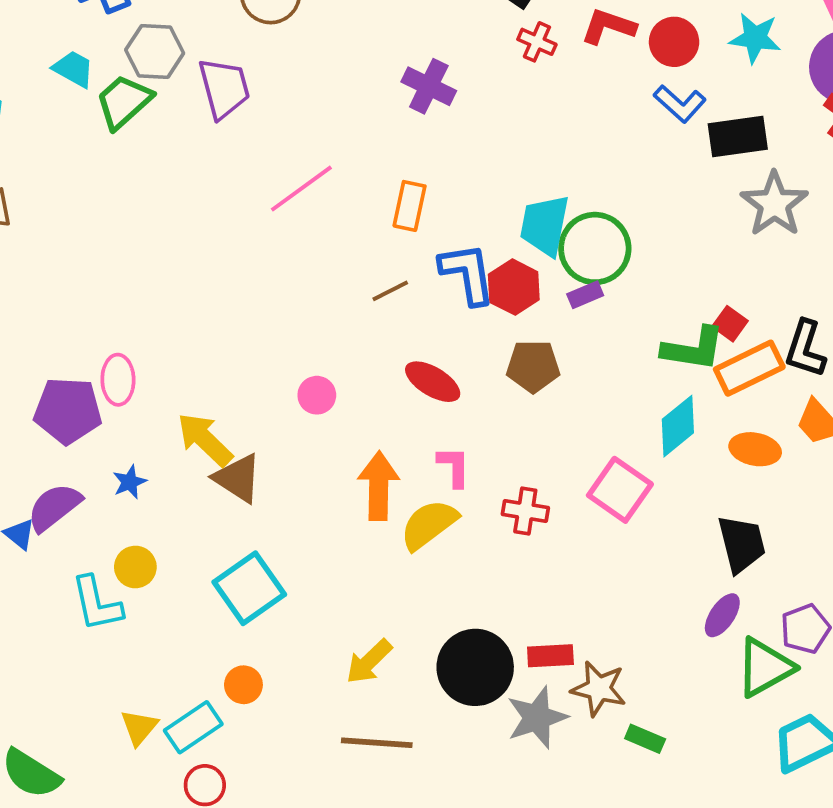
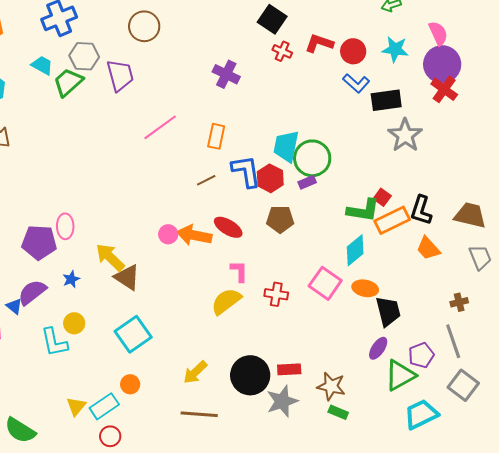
orange ellipse: (755, 449) -> (365, 288), moved
orange arrow: (379, 486) -> (194, 235), moved, turned -80
brown star: (599, 689) -> (331, 386), moved

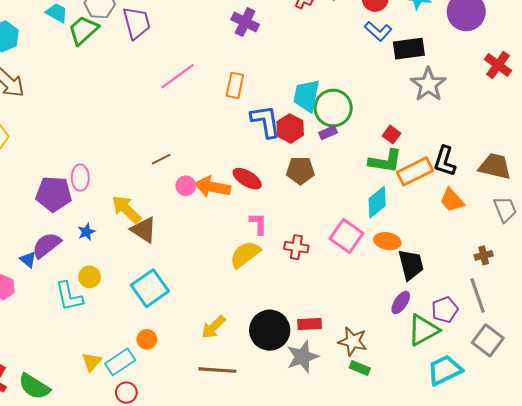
red cross: (444, 89) -> (498, 65), moved
brown line: (206, 180) -> (161, 159), moved
red square: (382, 197) -> (391, 135), moved

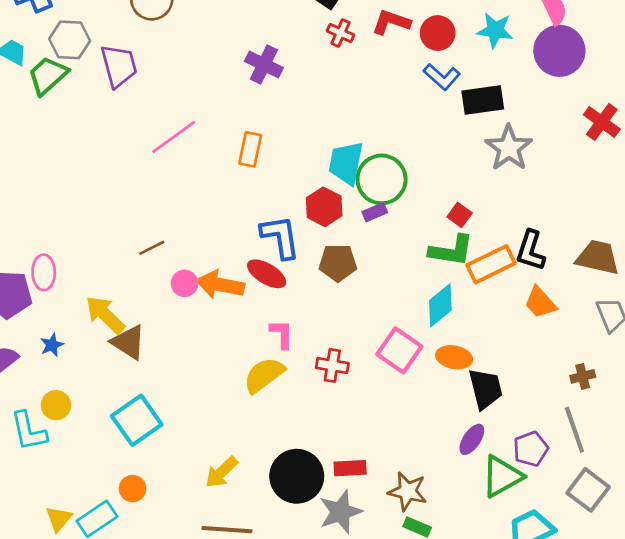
blue L-shape: (266, 121) -> (280, 237), moved

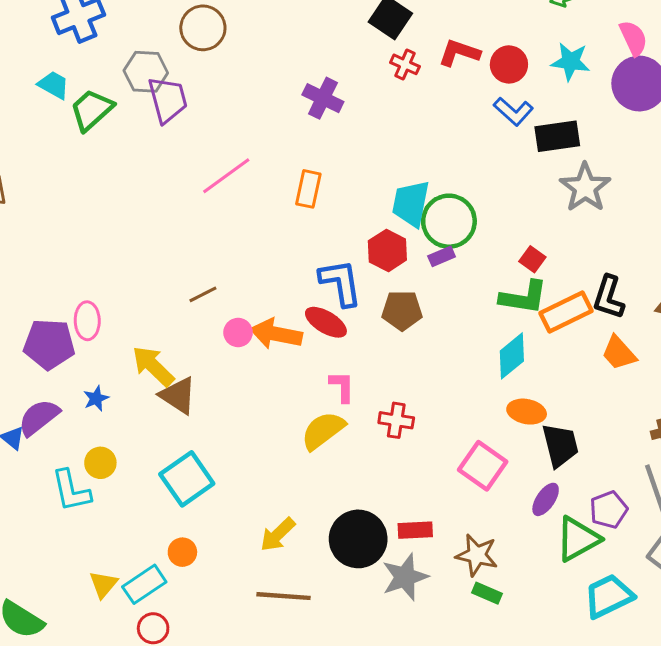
gray hexagon: (70, 40) -> (146, 72), moved
pink square: (399, 350) -> (483, 466), moved

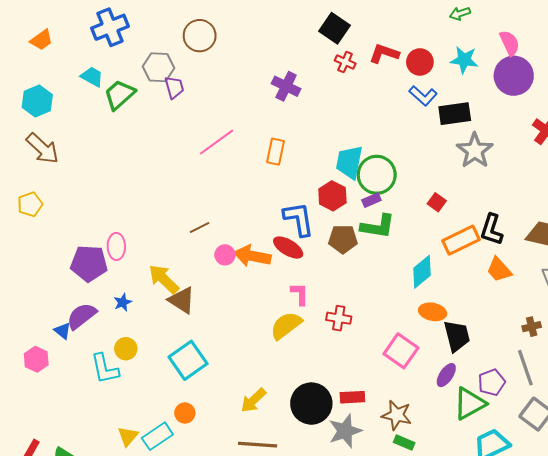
purple trapezoid: (168, 100) -> (174, 87), size x0.7
green L-shape: (524, 297) -> (378, 226), moved

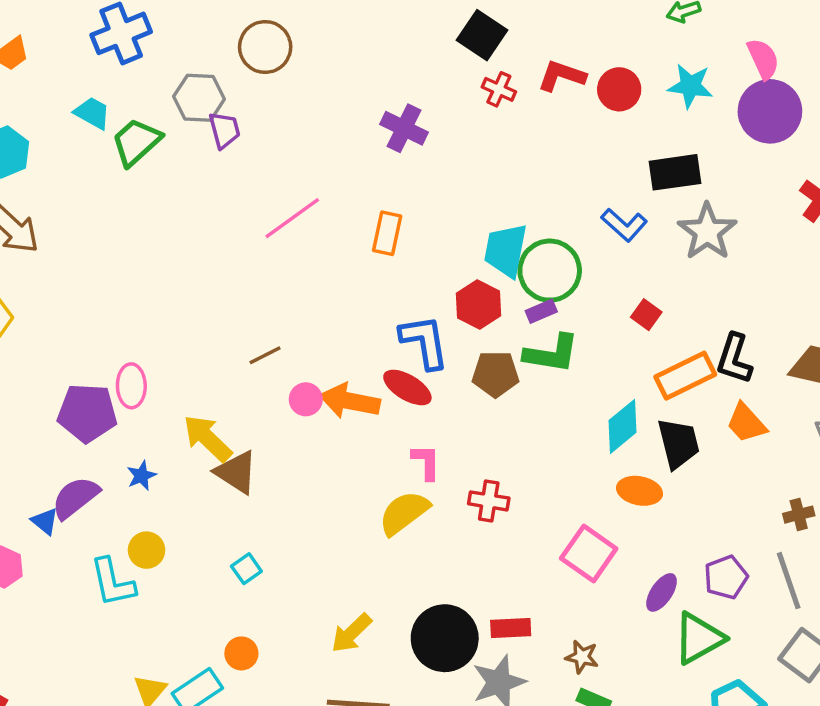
blue L-shape: (423, 96) -> (624, 225), moved
black trapezoid: (457, 336) -> (678, 443), moved
cyan square: (188, 360) -> (246, 569), size x0.5
purple pentagon: (492, 382) -> (726, 577), moved
brown star: (397, 415) -> (582, 657), size x0.7

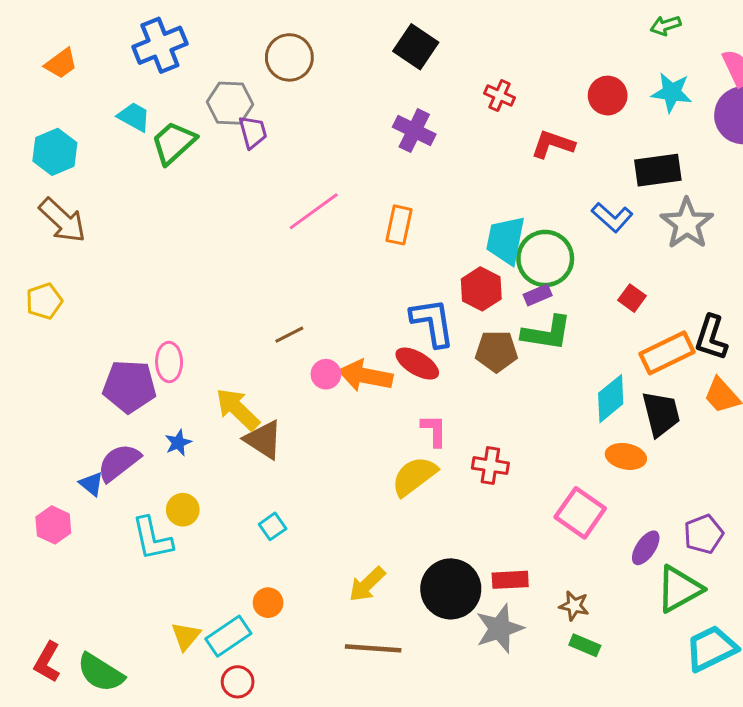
black square: (482, 35) -> (416, 47), moved
red L-shape: (562, 76) -> (553, 144), moved

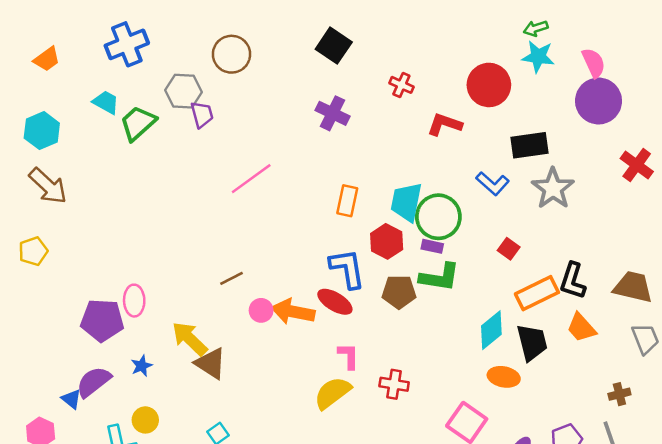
cyan star: (672, 92) -> (538, 57), moved
red circle: (608, 96) -> (489, 85), size x1.4
orange rectangle: (399, 225) -> (347, 201), moved
purple rectangle: (538, 295) -> (432, 246), turned 35

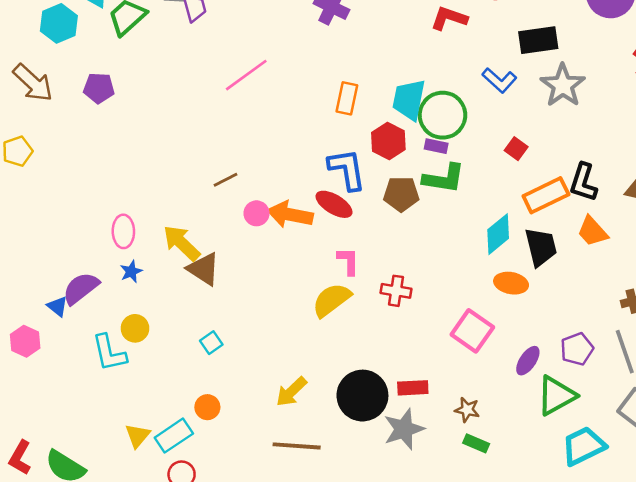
cyan hexagon: (42, 131) -> (59, 23), moved
pink ellipse: (134, 301) -> (123, 231), moved
purple pentagon: (102, 320) -> (99, 88), moved, size x0.7

